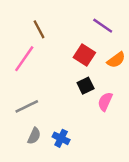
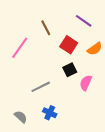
brown line: (39, 29) -> (46, 28), moved
gray line: (27, 106) -> (41, 87), moved
gray semicircle: (34, 136) -> (21, 117), moved, turned -72

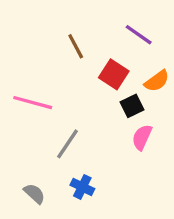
pink line: (20, 48) -> (33, 103), moved, turned 70
black square: (70, 70) -> (132, 106), moved
gray line: (41, 87) -> (67, 144), turned -30

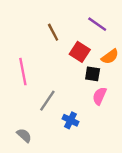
pink line: (33, 103) -> (23, 72), turned 64
black square: (132, 106) -> (93, 74), turned 35
blue cross: (82, 187) -> (70, 120), moved

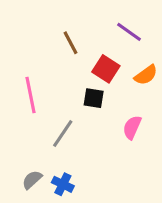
black square: (93, 74) -> (94, 98), moved
blue cross: (70, 120) -> (63, 184), moved
gray semicircle: (24, 135) -> (32, 180), turned -84

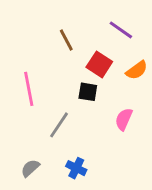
blue cross: (63, 184) -> (76, 168), moved

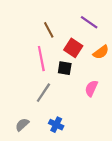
pink line: (29, 89) -> (41, 59), moved

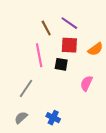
purple line: (89, 22) -> (69, 23), moved
red square: (73, 48) -> (69, 45), turned -30
gray line: (43, 93) -> (26, 88), moved

